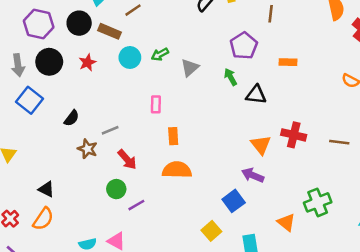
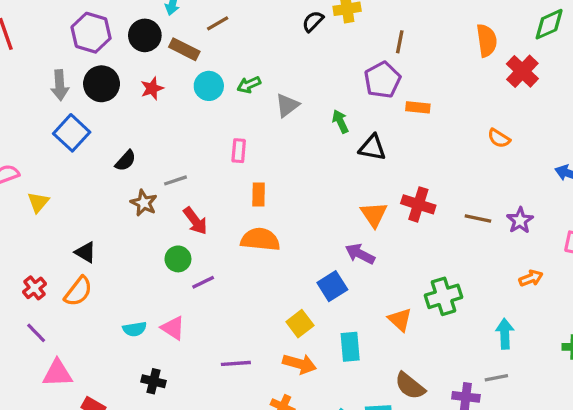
purple pentagon: (244, 46) -> (382, 80), moved

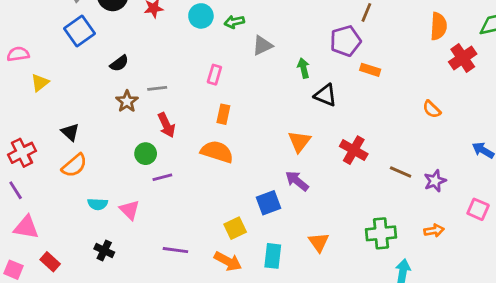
orange triangle: (374, 214) -> (299, 141), moved
red cross: (34, 288) -> (22, 153), size x1.4
orange semicircle: (78, 291) -> (74, 165), moved
green cross: (444, 296) -> (381, 233), moved

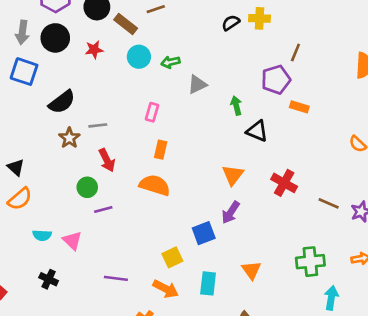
blue square: (79, 31) -> (24, 72), turned -36
black semicircle: (119, 63) -> (62, 102), size x1.5
purple arrow: (297, 181) -> (231, 212), turned -95

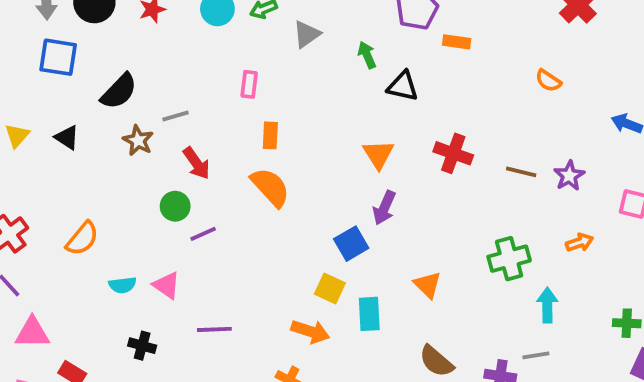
black triangle: (16, 167) -> (67, 137), moved
orange semicircle: (155, 185) -> (270, 187), turned 40
yellow square: (172, 257) -> (330, 289), moved, turned -30
purple line: (116, 278) -> (214, 329), moved

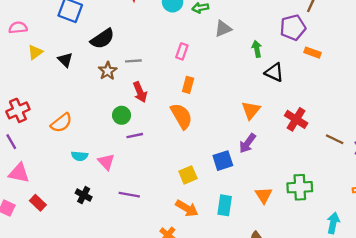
green cross: (509, 259) -> (300, 187), moved
yellow square: (330, 289) -> (188, 175), moved, turned 30

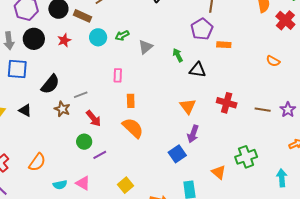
yellow square: (188, 175) -> (126, 185), moved

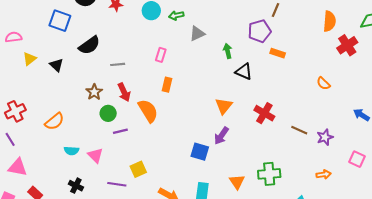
brown star: (62, 109) -> (94, 92), moved
orange semicircle: (133, 128) -> (148, 111), moved
blue square: (177, 154) -> (200, 152), turned 36

